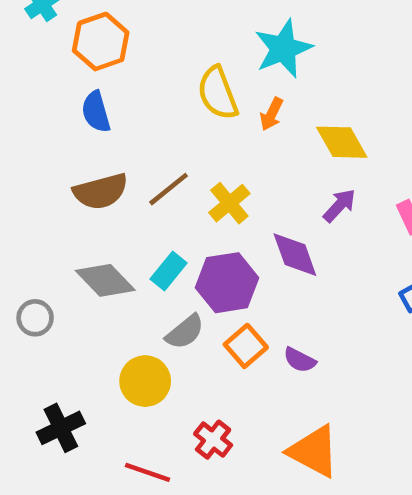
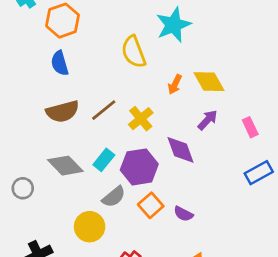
orange arrow: (272, 114) -> (175, 84), moved

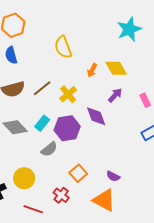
cyan star: (173, 25) -> (129, 29), moved
orange square: (151, 205) -> (78, 173), moved
purple semicircle: (183, 214) -> (113, 176), moved
yellow circle: (90, 227) -> (24, 178), moved

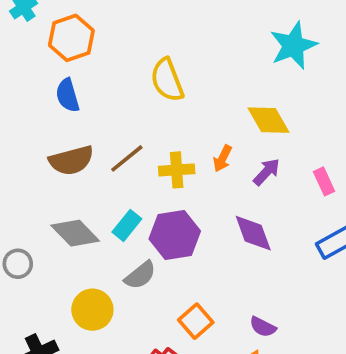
orange arrow: (92, 70) -> (223, 158), moved
yellow cross: (68, 94) -> (177, 170), turned 36
purple diamond: (96, 116) -> (253, 233), moved
yellow circle: (24, 178) -> (92, 310), moved

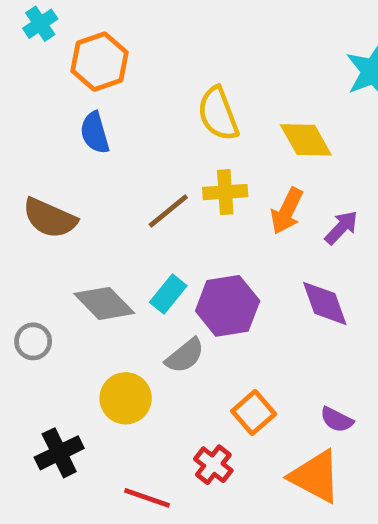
yellow diamond: (268, 120) -> (306, 140), moved
orange arrow: (223, 158) -> (287, 211), size x1.4
brown semicircle: (71, 160) -> (50, 218), moved, turned 39
yellow cross: (177, 170) -> (225, 192), moved

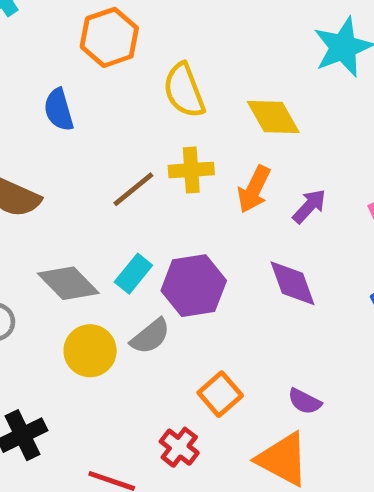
orange hexagon: (100, 62) -> (109, 37), moved
yellow circle: (126, 398) -> (90, 351), moved

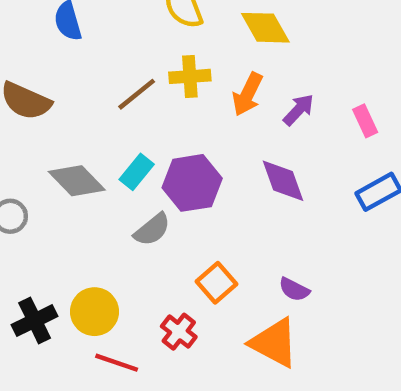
yellow circle: (90, 351) -> (94, 312), moved

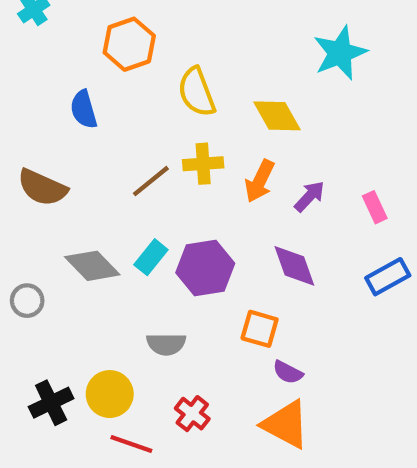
gray semicircle: (152, 230) -> (166, 344), moved, turned 39
orange square: (216, 283) -> (260, 329), moved, turned -33
purple semicircle: (294, 289) -> (288, 372), moved

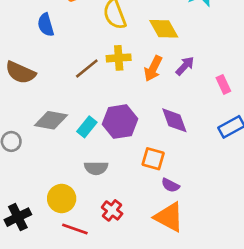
purple arrow: (310, 196) -> (185, 66), moved
cyan rectangle: (151, 257) -> (87, 127), moved
gray diamond: (92, 266) -> (51, 120), turned -36
black cross: (51, 403) -> (18, 217), moved

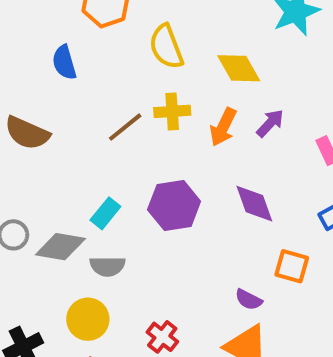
gray diamond: (51, 120) -> (60, 247), moved
cyan rectangle: (87, 127) -> (105, 213), moved
orange square: (153, 159) -> (292, 266), moved
gray semicircle: (96, 168) -> (107, 266), moved

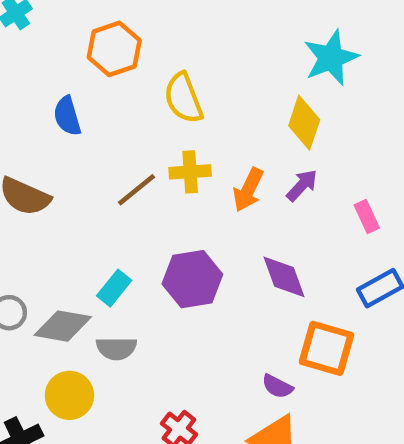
yellow diamond: (239, 68) -> (304, 123), moved, turned 48
orange square: (292, 266) -> (327, 348), size x1.4
yellow circle: (88, 319) -> (69, 395), moved

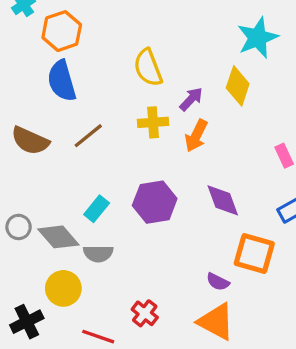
orange hexagon: (114, 49) -> (62, 31), moved
blue semicircle: (67, 116) -> (62, 81), size x1.4
purple arrow: (302, 185) -> (191, 99), moved
brown line: (137, 190) -> (88, 136), moved
gray diamond: (63, 326) -> (58, 237), turned 39

